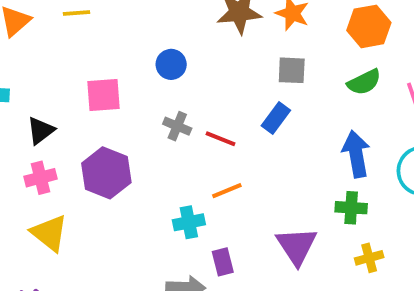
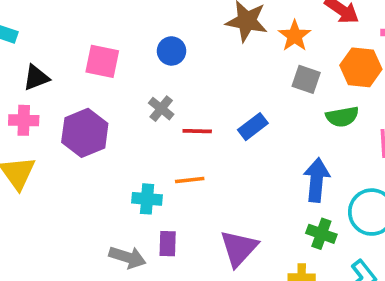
gray square: (292, 70) -> (306, 79), moved
red line: (220, 139) -> (197, 131), turned -36
green cross: (351, 208) -> (321, 234), moved

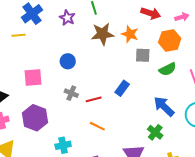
orange line: (190, 180) -> (97, 126), turned 49
blue arrow: (317, 180) -> (164, 106), turned -35
cyan cross: (147, 199) -> (63, 145), moved
green cross: (321, 234) -> (155, 132), moved, turned 35

